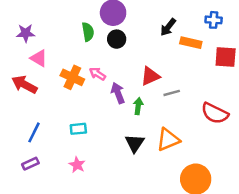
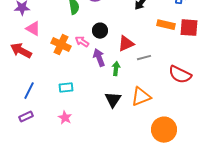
black circle: (117, 39) -> (100, 31), moved
orange rectangle: (191, 43) -> (166, 25), moved

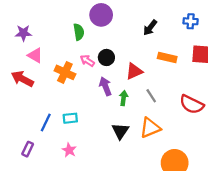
orange rectangle: (166, 25) -> (167, 57), moved
pink arrow: (82, 42) -> (87, 61), moved
gray line: (144, 58) -> (151, 96), moved, turned 72
blue line: (29, 91) -> (46, 122), moved
purple rectangle: (26, 117) -> (28, 149), turned -40

